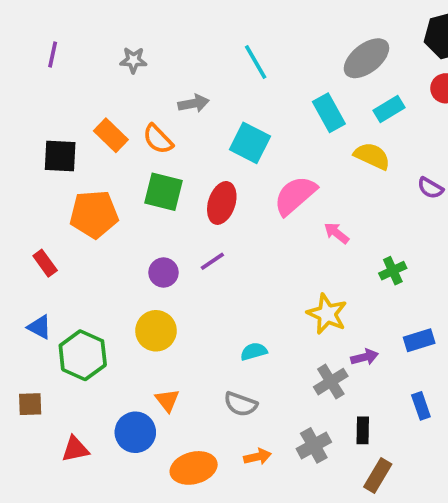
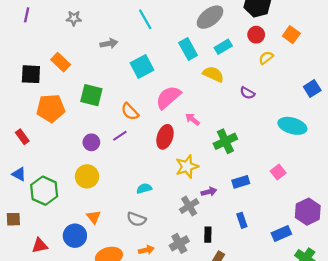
orange semicircle: (158, 139) -> (130, 112), moved
cyan square: (250, 143) -> (142, 67), turned 35
red ellipse: (222, 203) -> (165, 137), moved
green cross: (393, 271) -> (225, 141), size x1.5
yellow star: (327, 314) -> (187, 166), turned 30

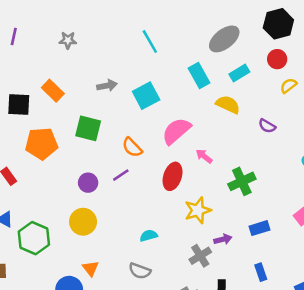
gray arrow: (109, 43) -> (107, 86), moved

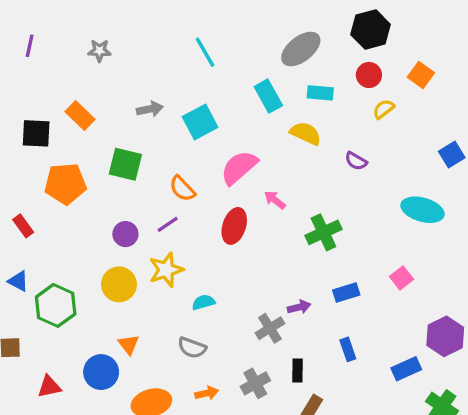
cyan rectangle: (239, 73) -> (320, 93), turned 36
yellow star: (198, 210) -> (166, 270), moved

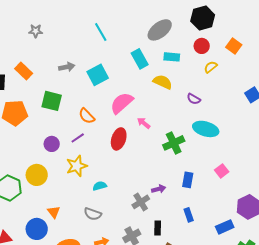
cyan ellipse: (423, 210) -> (206, 129), moved
yellow circle: (119, 284) -> (37, 175), moved
blue rectangle: (346, 293) -> (188, 180), turned -63

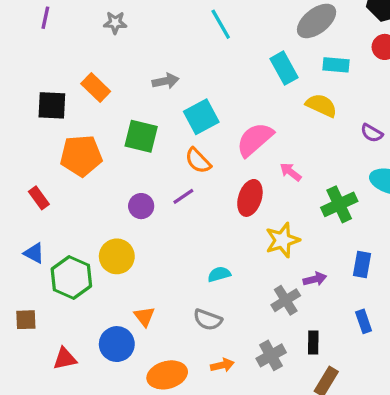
cyan square: (98, 75) -> (201, 117), moved
yellow star: (77, 166) -> (282, 240), moved

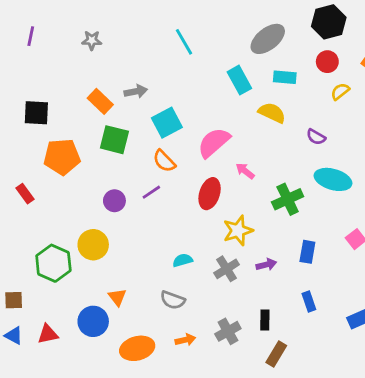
orange rectangle: (96, 88) -> (100, 101), moved
blue triangle: (34, 253) -> (14, 336), moved
gray cross: (286, 300) -> (227, 269), moved

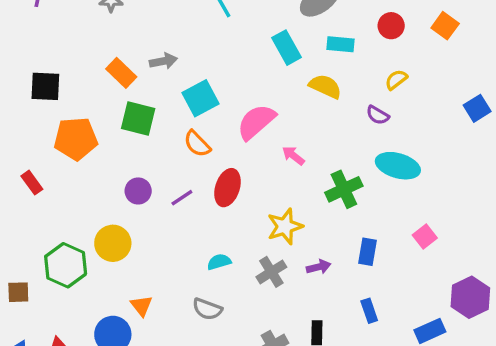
yellow semicircle: (340, 91) -> (396, 80), moved
purple line: (151, 192) -> (182, 198), moved
red ellipse: (210, 194) -> (228, 188), moved
brown square: (14, 300) -> (18, 292), moved

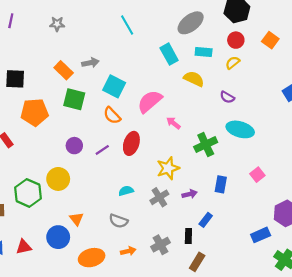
yellow semicircle: (396, 80) -> (233, 63), moved
cyan square: (201, 98) -> (114, 86), turned -35
blue rectangle: (369, 311) -> (206, 220), moved, turned 56

